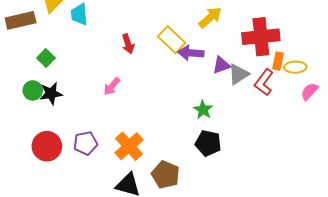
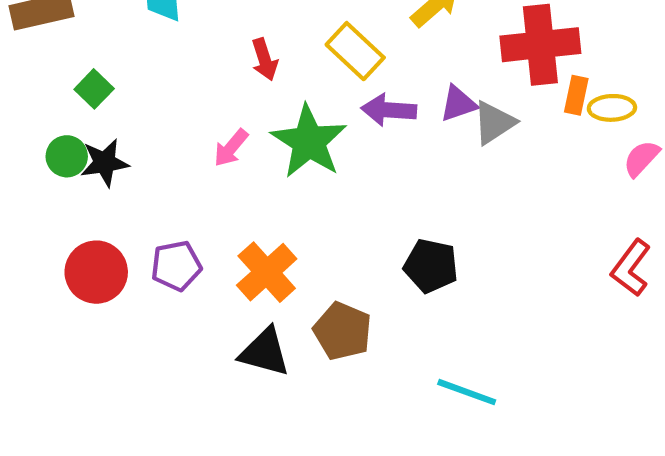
purple arrow: (191, 53) -> (389, 110), moved
red L-shape: (264, 82) -> (631, 268), moved
green star: (203, 110) -> (309, 142), moved, size x1.8

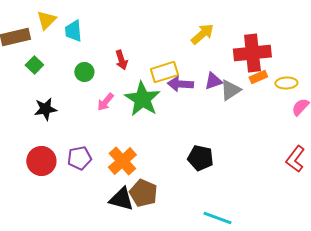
yellow rectangle: (355, 51) -> (164, 72), moved, turned -60
green square: (94, 89) -> (34, 65), moved
orange rectangle: (576, 95) -> (258, 77), moved, turned 54
green circle: (67, 156) -> (84, 72), moved
brown pentagon: (342, 331) -> (143, 193), moved

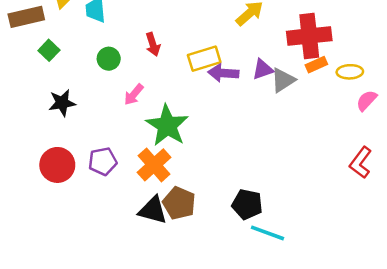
green star: (142, 99) -> (167, 126), moved
black pentagon: (200, 158) -> (247, 204), moved

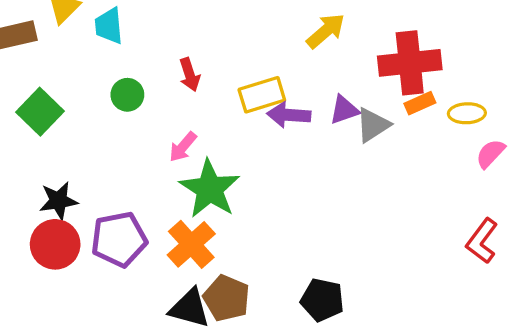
green square: (49, 50) -> (40, 112), moved, size x1.5
pink arrow: (134, 94) -> (183, 147), moved
black star: (62, 103) -> (58, 201), moved
purple pentagon: (103, 161) -> (119, 239), size x1.4

